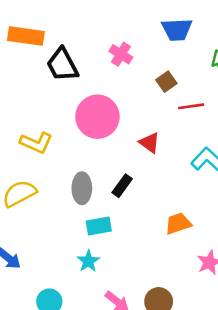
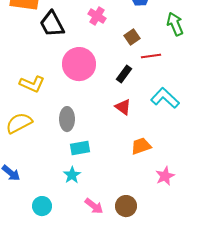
red triangle: (150, 143) -> (123, 107), moved
black rectangle: (122, 186) -> (124, 74), moved

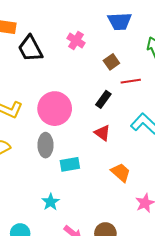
pink circle: (79, 64) -> (55, 109), moved
orange trapezoid: (141, 146) -> (121, 173), turned 60
cyan rectangle: (80, 148) -> (70, 164), moved

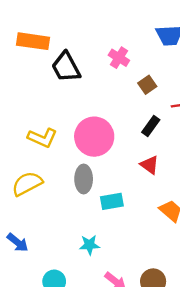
brown square: (111, 62) -> (147, 85), moved
cyan star: (51, 202) -> (89, 245), turned 30

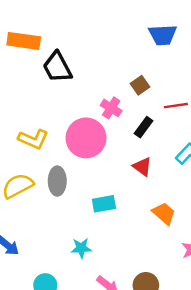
pink cross: (119, 58) -> (111, 108), moved
gray ellipse: (84, 179) -> (57, 181), moved

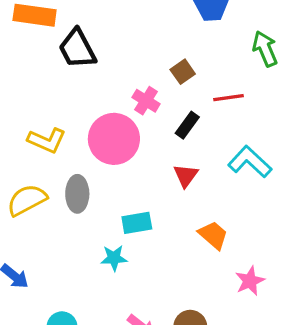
red triangle: (142, 167) -> (186, 176), turned 30
cyan star: (81, 248) -> (114, 258), moved

